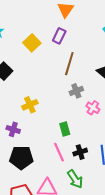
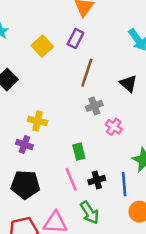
yellow cross: (30, 105) -> (38, 121), turned 35
purple cross: (13, 129) -> (24, 144), moved

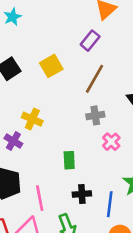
yellow square: (42, 46) -> (51, 66), moved
pink line: (71, 179) -> (40, 198), moved

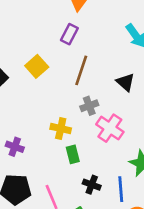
yellow cross: (32, 119) -> (61, 129), moved
pink cross: (111, 142) -> (110, 128), size x1.5
black cross: (82, 194) -> (92, 185), turned 36

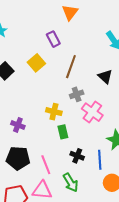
purple rectangle: (69, 34) -> (53, 39), moved, turned -56

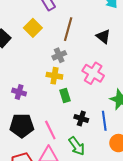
gray cross: (77, 94) -> (59, 55), moved

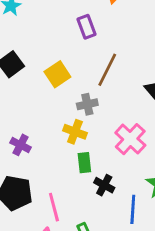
yellow square: (33, 28) -> (57, 74), moved
black cross: (81, 118) -> (104, 185), moved

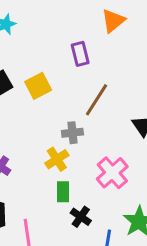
yellow square: (57, 74) -> (38, 86), moved
yellow cross: (75, 132) -> (57, 159), turned 30

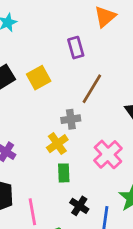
black cross: (81, 217) -> (79, 206), moved

